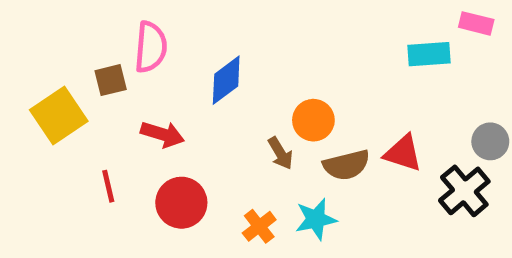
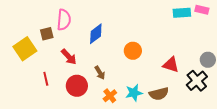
cyan rectangle: (429, 54) -> (182, 13), moved
red arrow: (162, 134) -> (69, 57), turned 30
brown arrow: (280, 153) -> (100, 73), moved
brown semicircle: (346, 165) -> (159, 94), moved

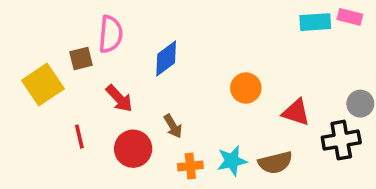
orange circle: (133, 51) -> (246, 88), moved
black cross: (197, 81) -> (341, 140), turned 30
orange cross: (110, 96) -> (190, 166), turned 32

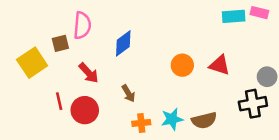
red triangle: (296, 112) -> (220, 65), moved
red circle: (133, 149) -> (85, 110), moved

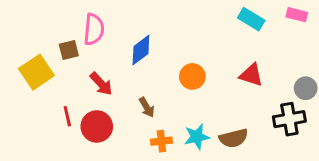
cyan rectangle: (234, 16) -> (251, 19), moved, turned 35
orange circle: (182, 65) -> (192, 76), moved

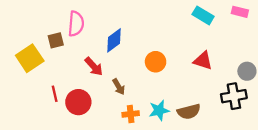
red arrow: (101, 84) -> (94, 66), moved

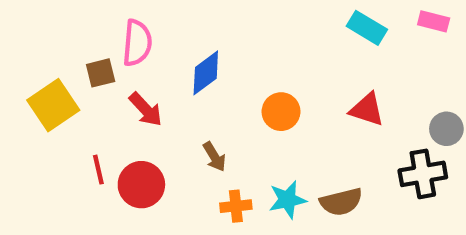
red arrow: (94, 66) -> (146, 109), moved

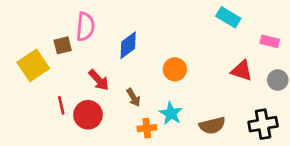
pink rectangle: (434, 21) -> (270, 41), moved
red arrow: (146, 109) -> (99, 80), moved
red triangle: (367, 109) -> (242, 71), moved
black cross: (423, 174) -> (263, 124), moved
cyan star: (287, 200) -> (171, 113), moved, turned -30

